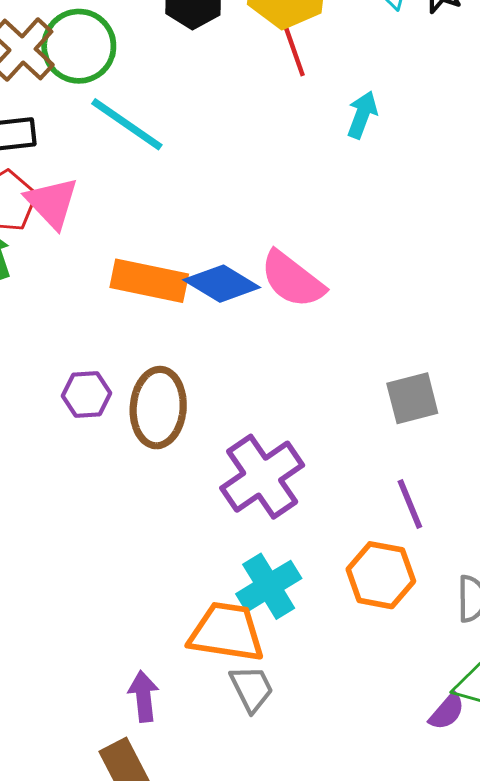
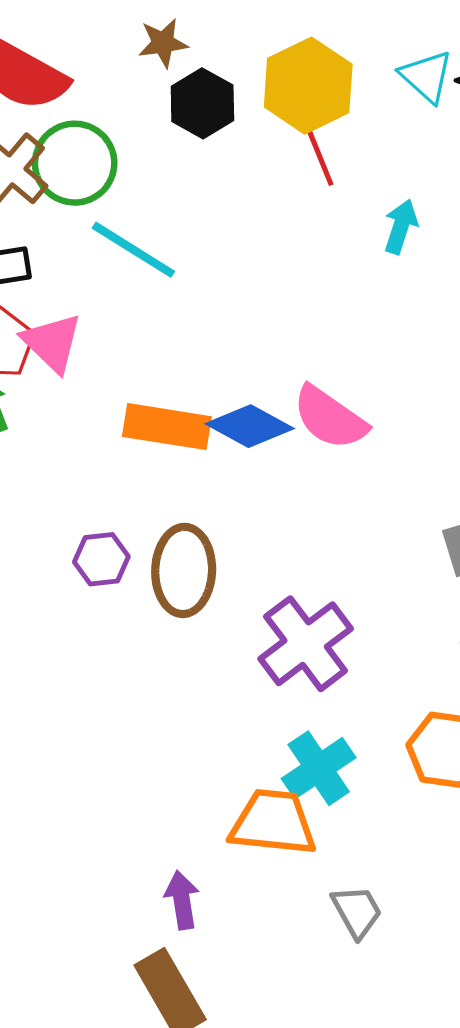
gray trapezoid: (252, 689) -> (357, 911), moved

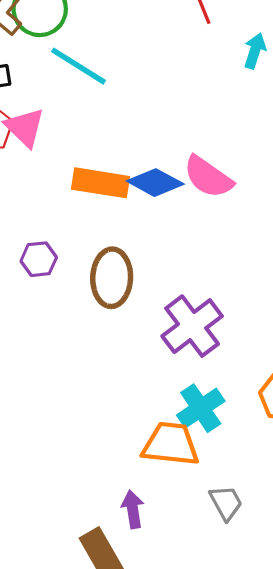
purple hexagon: (101, 559) -> (39, 259), moved
purple arrow: (182, 900) -> (133, 509), moved

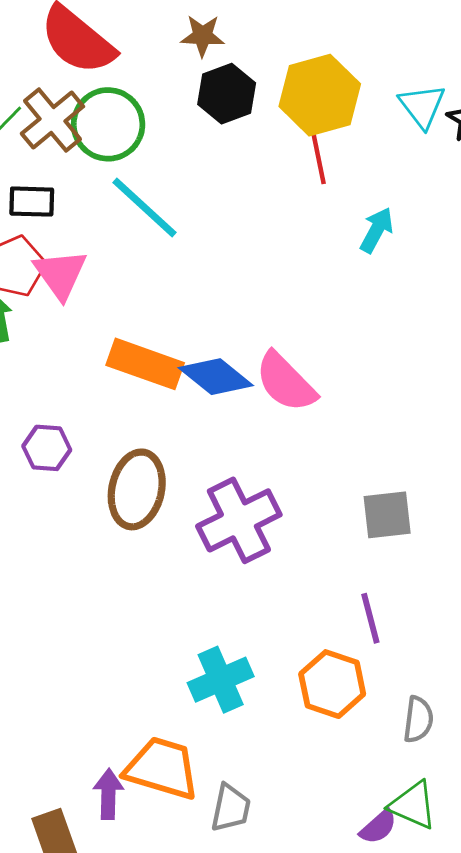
purple cross: (192, 326) -> (239, 520), moved
orange trapezoid: (171, 444) -> (162, 768), moved
gray trapezoid: (226, 503) -> (231, 808), turned 30

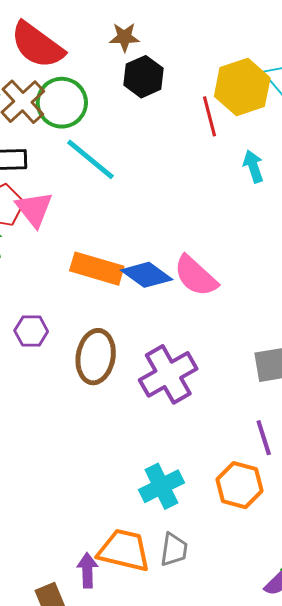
yellow hexagon: (320, 95) -> (242, 87), moved
cyan arrow: (376, 230) -> (253, 166), turned -44
gray trapezoid: (231, 808) -> (174, 550), moved

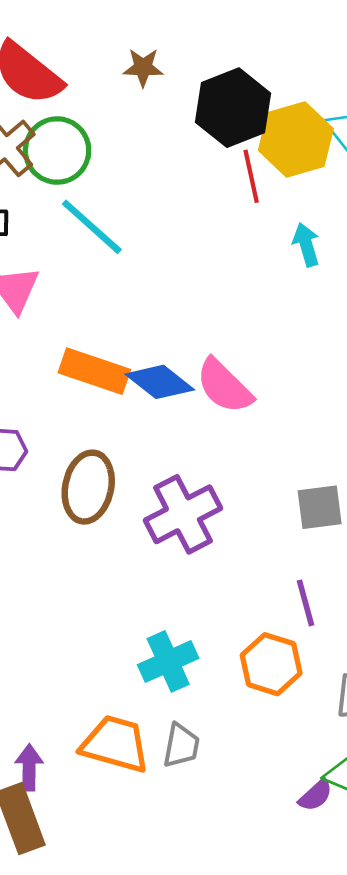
black hexagon: (143, 77) -> (233, 108), moved, size x1.4
purple arrow: (87, 570) -> (29, 768), moved

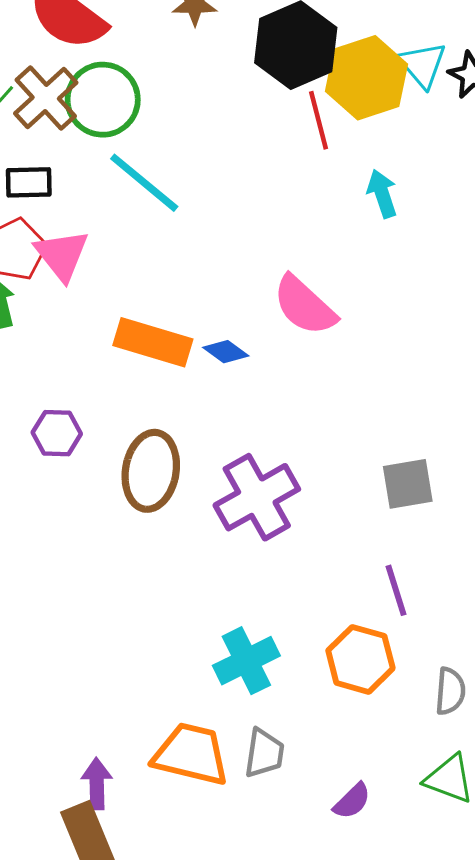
blue diamond: (160, 382) -> (226, 352), size x0.6
pink semicircle: (224, 386) -> (305, 306), moved
purple semicircle: (316, 795) -> (352, 801), moved

